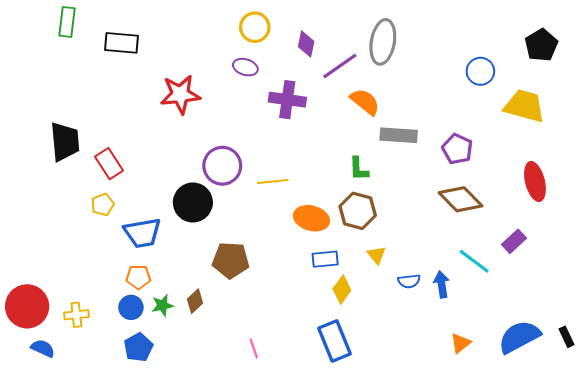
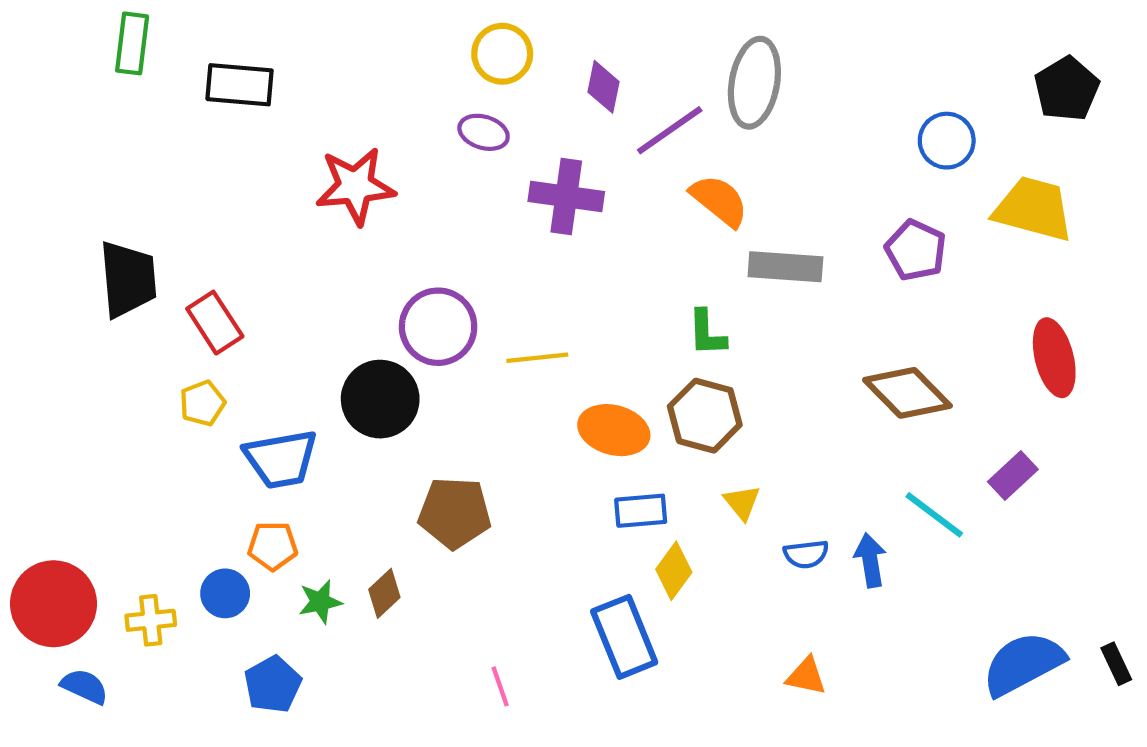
purple pentagon: (457, 149) -> (916, 250), moved
blue circle: (131, 307) -> (225, 593), moved
blue rectangle: (335, 341) -> (624, 637), moved
orange triangle: (460, 343) -> (806, 676), moved, turned 50

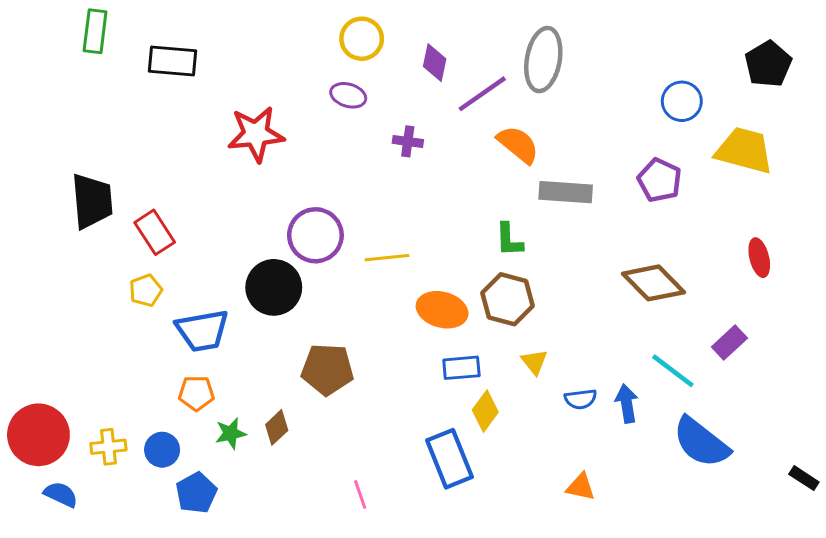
purple cross: (566, 196) -> (408, 141), size x0.6
red ellipse: (1054, 358) -> (759, 258), size x0.7
blue circle: (225, 593) -> (162, 450), moved
blue semicircle: (1023, 664) -> (701, 442), moved, turned -114
black rectangle: (1116, 664) -> (804, 478), turned -32

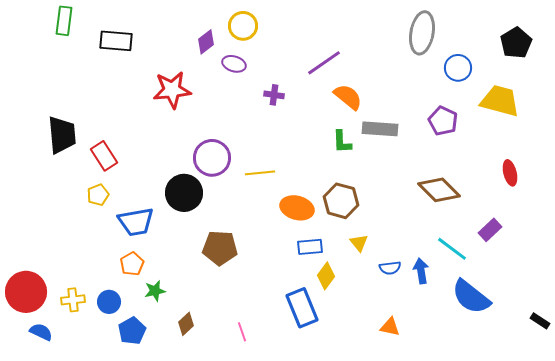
gray ellipse: (543, 60) -> (422, 33), moved
purple diamond: (435, 63) -> (206, 42), moved, turned 40
green L-shape: (509, 240) -> (342, 142), moved
orange pentagon: (196, 393) -> (132, 264), turned -30
brown diamond: (277, 427) -> (186, 324), moved

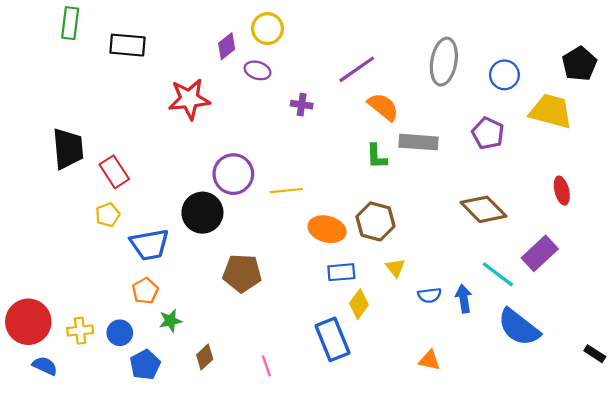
gray ellipse: (422, 33) -> (444, 62), moved
black pentagon: (516, 43) -> (579, 64), moved
purple rectangle: (490, 230) -> (540, 253), size x1.4

